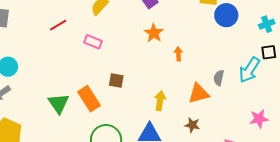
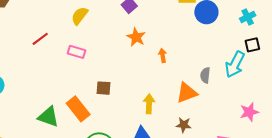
green triangle: (59, 103) -> (48, 117), turned -30

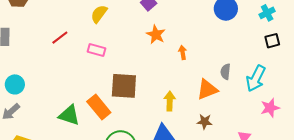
cyan arrow: (235, 64) -> (256, 78), moved
brown square: (104, 88) -> (124, 86), size x1.8

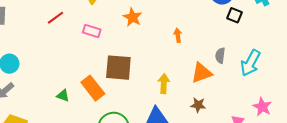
orange star: (156, 35) -> (132, 17), moved
black square: (272, 41) -> (234, 15), moved, turned 35
pink star: (270, 108) -> (262, 107), moved, turned -30
green triangle: (69, 115) -> (63, 96), size x0.6

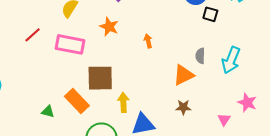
pink rectangle: (92, 31) -> (70, 44), size x1.6
orange arrow: (178, 35) -> (148, 41), moved
yellow arrow: (164, 84) -> (123, 102), moved

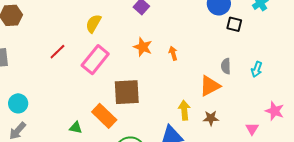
orange star: (109, 27) -> (143, 47), moved
pink rectangle: (70, 44) -> (95, 60), turned -60
cyan arrow: (231, 60) -> (257, 69), size x0.6
yellow arrow: (123, 102) -> (184, 110), moved

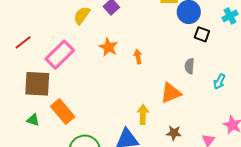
yellow semicircle: (93, 24) -> (82, 15), moved
gray semicircle: (226, 66) -> (189, 66), moved
brown square: (127, 92) -> (37, 84), moved
brown star: (211, 118) -> (174, 133), moved

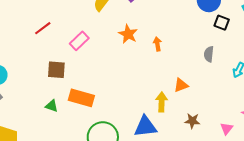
pink rectangle: (60, 55) -> (79, 41), size x0.7
brown square: (37, 84) -> (56, 70), size x0.7
orange triangle: (171, 93) -> (181, 85), moved, size x0.7
orange rectangle: (63, 112) -> (81, 98), turned -35

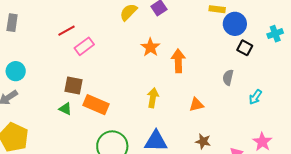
pink rectangle: (79, 41) -> (84, 46), moved
orange arrow: (157, 44) -> (178, 61), size x1.6
brown square: (56, 70) -> (74, 85), moved
yellow arrow: (162, 102) -> (153, 98), moved

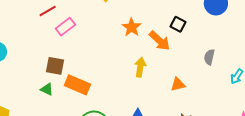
black square: (245, 48) -> (178, 24), moved
orange arrow: (178, 61) -> (160, 41), turned 135
yellow arrow: (153, 98) -> (140, 67), moved

